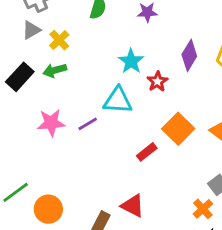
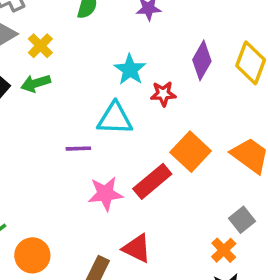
red star: (157, 81) -> (163, 94), turned 30
pink star: (51, 123) -> (105, 194), moved
purple line: (88, 124) -> (78, 149), turned 30
red rectangle: (147, 152) -> (152, 181), size x1.5

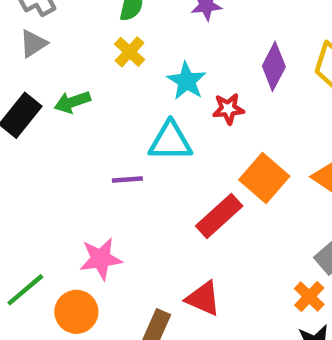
yellow cross: (40, 46) -> (130, 52), moved
pink star: (105, 194) -> (101, 259), moved

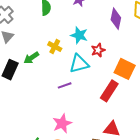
yellow cross: (130, 52) -> (55, 47), moved
red star: (228, 109) -> (98, 50), moved

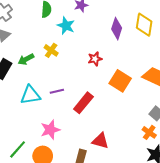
cyan star: (79, 35) -> (66, 26), moved
cyan triangle: (79, 64) -> (30, 95), moved
red rectangle: (109, 91) -> (83, 103), moved

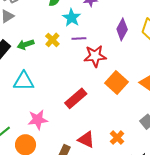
red star: (95, 59) -> (95, 56), size x1.5
purple line: (57, 91) -> (79, 39), moved
orange cross: (149, 132) -> (117, 138), moved

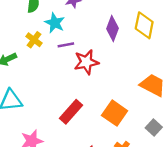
yellow cross: (52, 40) -> (34, 40), moved
orange square: (116, 83) -> (115, 113), moved

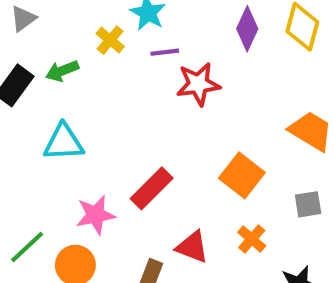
red rectangle: (71, 112) -> (152, 188), moved
gray square: (154, 127) -> (308, 204), turned 35

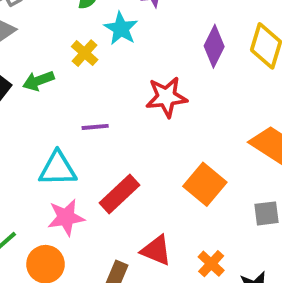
purple line: (165, 52) -> (95, 127), moved
cyan triangle: (64, 142) -> (58, 169), moved
orange cross: (252, 239) -> (211, 264), moved

